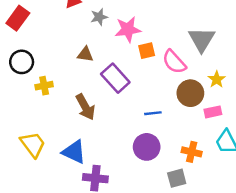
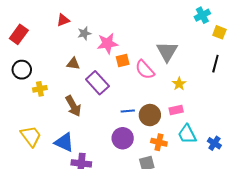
brown circle: (190, 93) -> (150, 115), moved

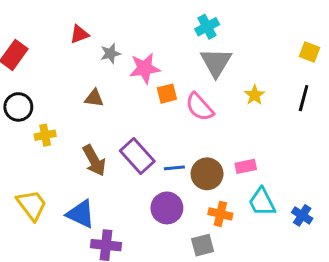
cyan cross: (202, 15) -> (207, 27), moved
gray triangle: (167, 51) -> (216, 62), moved
purple rectangle: (97, 83) -> (137, 156), moved
yellow star: (179, 84) -> (255, 95), moved

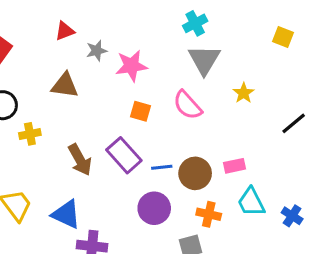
yellow square: (310, 52) -> (283, 37), moved
orange square: (167, 94) -> (141, 111), moved, turned 30
brown triangle: (94, 98) -> (65, 85), moved, size x1.4
black line: (304, 98) -> (294, 123), moved, turned 35

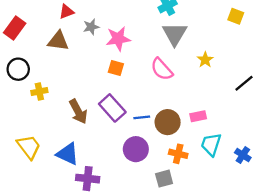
brown triangle: (65, 85) -> (58, 41), moved
orange square: (141, 111) -> (116, 68), moved
cyan trapezoid: (251, 202) -> (211, 144), turned 45

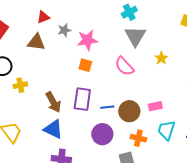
purple rectangle: (112, 108) -> (82, 99), turned 50
blue triangle: (68, 154) -> (53, 129), moved

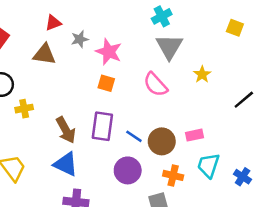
pink star: (87, 40) -> (109, 52), turned 30
blue line: (107, 107) -> (134, 136), turned 40

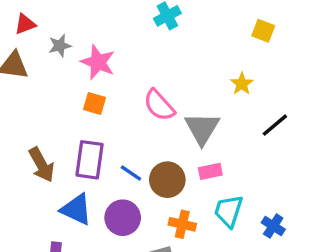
gray triangle: (169, 47) -> (202, 128), moved
yellow star: (202, 74) -> (242, 84), moved
blue triangle: (66, 164) -> (76, 209), moved

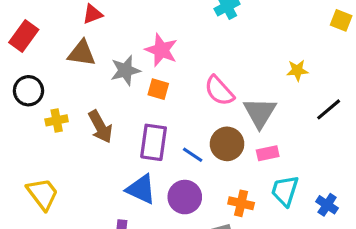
yellow square: (263, 31) -> (341, 20), moved
gray star: (60, 46) -> (125, 70), moved, size x1.4
yellow star: (242, 84) -> (297, 70), turned 30
brown arrow: (42, 165) -> (100, 127), moved
brown circle: (167, 180) -> (227, 144), moved

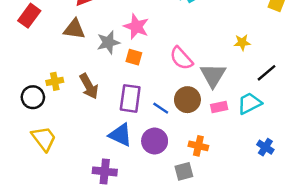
black circle: (28, 91) -> (33, 97), moved
cyan trapezoid: (285, 191) -> (250, 103), moved, turned 45

